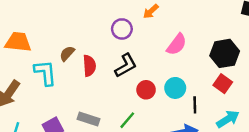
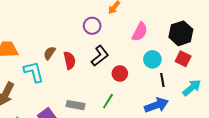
cyan circle: (175, 88) -> (152, 59), moved

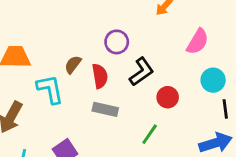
purple circle: (92, 26) -> (117, 42), moved
gray rectangle: (76, 105) -> (105, 109), moved

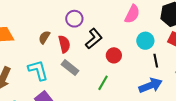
cyan L-shape: (50, 89) -> (38, 70), moved
gray rectangle: (105, 109) -> (70, 68), turned 30

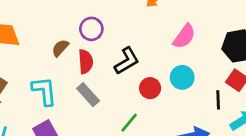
purple circle: (74, 19) -> (91, 29), moved
cyan circle: (145, 41) -> (182, 77), moved
black line: (156, 61) -> (218, 100), moved

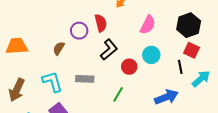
red semicircle: (86, 62) -> (101, 23), moved
gray rectangle: (88, 95) -> (85, 79), turned -36

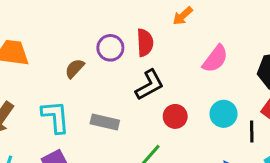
cyan circle: (151, 55) -> (224, 114), moved

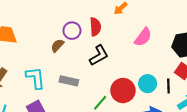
brown semicircle: (75, 68) -> (57, 45), moved
cyan circle: (224, 114) -> (148, 84), moved
red circle: (175, 116) -> (123, 91), moved, size x1.5

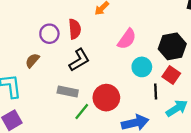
brown semicircle: (57, 45) -> (32, 60), moved
gray rectangle: (69, 81) -> (68, 92), moved
cyan circle: (148, 84) -> (142, 67), moved

